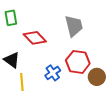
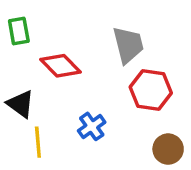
red hexagon: (78, 62) -> (151, 90), moved
brown circle: (97, 77) -> (168, 149), moved

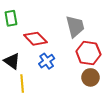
blue cross: (92, 126) -> (47, 61), moved
brown circle: (168, 149) -> (90, 77), moved

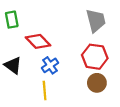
gray trapezoid: (75, 26) -> (96, 21), moved
yellow line: (22, 84) -> (45, 90), moved

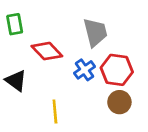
gray trapezoid: (96, 21) -> (95, 32), moved
blue cross: (50, 65) -> (85, 70), moved

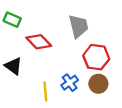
green rectangle: (15, 24) -> (12, 20), turned -56
blue cross: (85, 70) -> (70, 83), moved

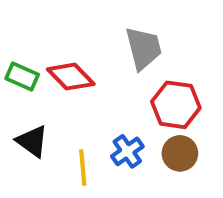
green rectangle: (12, 20) -> (22, 77), moved
black triangle: (13, 66) -> (32, 141), moved

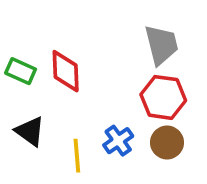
gray trapezoid: (144, 48) -> (161, 45), moved
red diamond: (71, 77) -> (66, 71), turned 42

